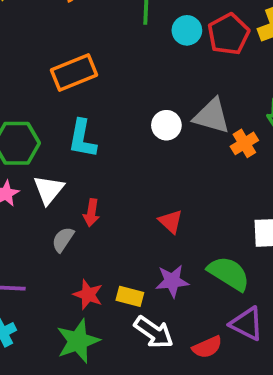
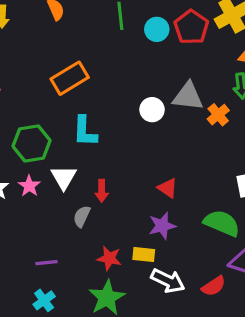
purple star: (172, 281) -> (162, 226), moved

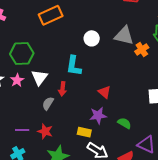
white circle: (152, 110) -> (92, 38), moved
cyan L-shape: (85, 131) -> (74, 66), moved
green semicircle: (222, 223) -> (124, 123), moved, size x0.6
red star: (109, 258) -> (45, 131), moved

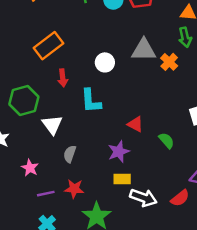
pink star: (17, 80) -> (30, 168), moved
red arrow: (62, 89) -> (63, 78), moved
purple star: (98, 115) -> (119, 152), moved
green semicircle: (124, 123) -> (166, 141), moved, turned 32

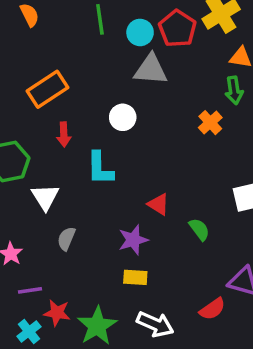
gray triangle: (144, 50) -> (151, 70), moved
red star: (74, 189) -> (57, 313), moved
white arrow: (143, 198) -> (155, 324), moved

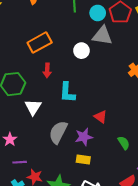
white circle: (123, 117) -> (81, 51), moved
green semicircle: (199, 229) -> (124, 143), moved
gray semicircle: (66, 239) -> (58, 132), moved, size x1.6

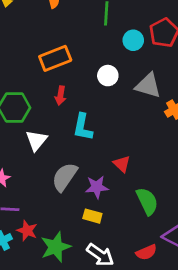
cyan circle: (98, 13) -> (133, 40), moved
gray triangle: (102, 36) -> (148, 86), moved
green semicircle: (124, 143) -> (147, 201), size x1.5

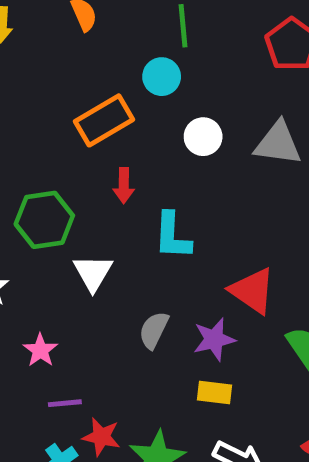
cyan circle: (133, 40) -> (162, 77), moved
red triangle: (122, 164) -> (252, 291), size x1.5
gray semicircle: (65, 177) -> (154, 330), size x0.7

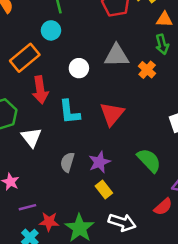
white circle: (203, 137) -> (79, 68), moved
red arrow: (124, 185) -> (40, 90), size x1.5
red triangle: (252, 291) -> (112, 114), moved, turned 44
yellow rectangle: (215, 392) -> (104, 190), turned 54

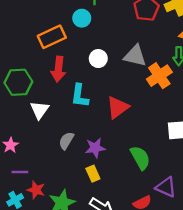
orange cross: (147, 70) -> (159, 76), size x1.5

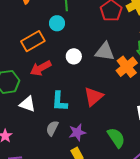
red arrow: (58, 69) -> (41, 68), turned 60
cyan L-shape: (80, 96) -> (59, 101), moved
white triangle: (40, 110) -> (27, 104), turned -42

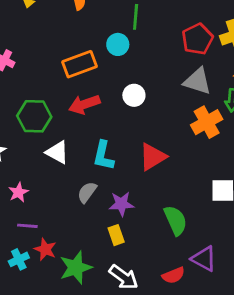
gray triangle: (105, 52) -> (198, 81), moved

